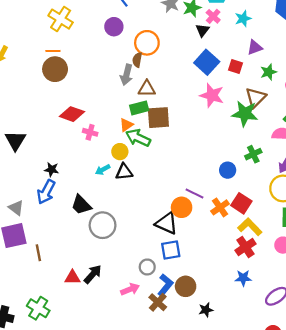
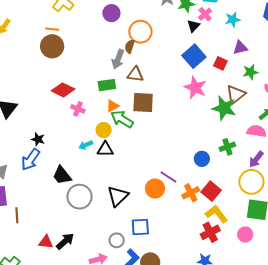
green rectangle: (139, 108) -> (107, 85), moved
black triangle: (167, 223) -> (118, 196), moved, turned 45

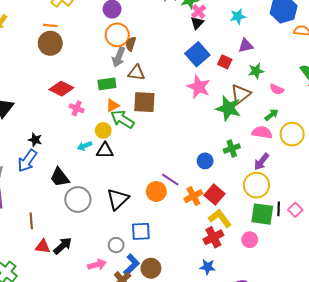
pink cross: (205, 14) -> (199, 12), moved
orange circle: (140, 32) -> (117, 35), moved
brown line: (17, 215) -> (31, 221), moved

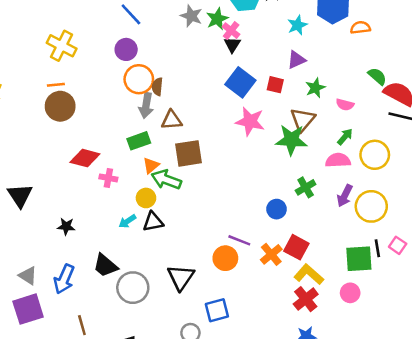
cyan star: (238, 16) -> (297, 25), moved
blue arrow: (27, 161) -> (64, 279), moved
yellow circle: (256, 185) -> (371, 206), moved

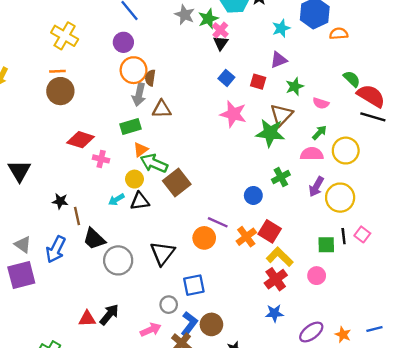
blue square: (240, 82) -> (226, 78), size x0.6
brown square: (189, 153) -> (177, 183), moved, turned -32
green square: (359, 259) -> (326, 245), size x0.7
brown line: (82, 325) -> (77, 216), moved

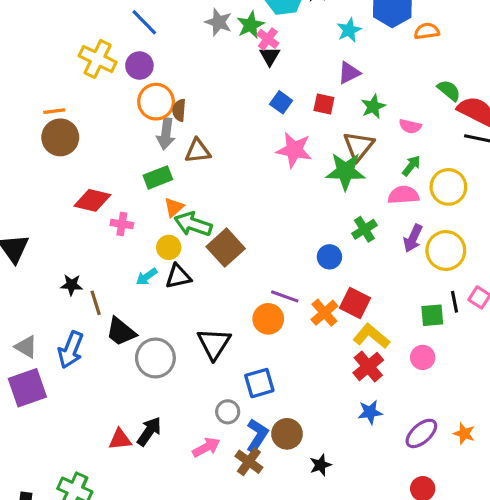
yellow cross: (65, 36) -> (98, 59), moved

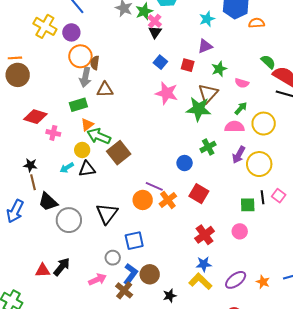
black star: (72, 285) -> (30, 165), moved
orange cross: (324, 313) -> (168, 200), moved
yellow L-shape: (371, 336) -> (200, 281), moved

